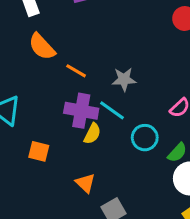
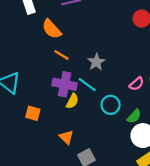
orange semicircle: (42, 47) -> (52, 29), moved
gray star: (124, 79) -> (96, 62), turned -30

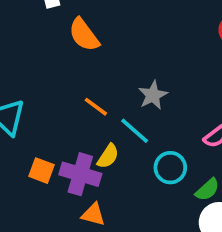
orange line: (61, 55) -> (96, 107), moved
purple cross: (65, 84) -> (80, 174), moved
orange triangle: (66, 137) -> (93, 214), turned -35

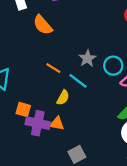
cyan circle: (170, 168) -> (113, 66), moved
purple cross: (80, 174) -> (38, 123), moved
orange triangle: (93, 214) -> (57, 124), moved

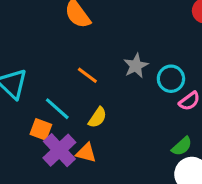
cyan line: (78, 81) -> (57, 109), moved
purple cross: (38, 123) -> (59, 150), turned 30

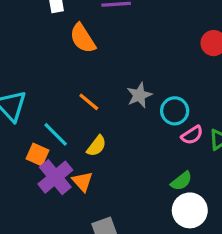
orange triangle: (86, 153) -> (83, 182), turned 30

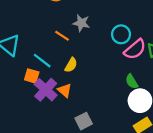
gray star: (139, 95) -> (81, 23), moved, turned -30
pink semicircle: (192, 135) -> (135, 49), size x1.5
green semicircle: (181, 181) -> (132, 81), turned 104

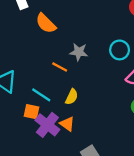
cyan circle: (121, 34) -> (120, 50), moved

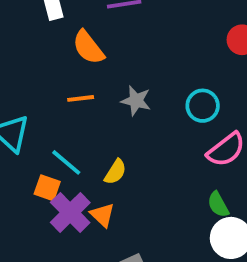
orange line: (60, 67) -> (81, 98), moved, turned -42

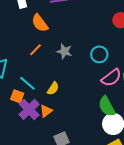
orange line: (81, 98) -> (35, 50), turned -40
green semicircle: (218, 204) -> (107, 106), size x1.5
orange triangle: (103, 215) -> (46, 111), turned 40

